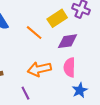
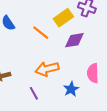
pink semicircle: (69, 67) -> (93, 73), moved
blue star: (80, 90) -> (71, 89), moved

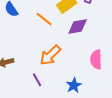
orange arrow: (47, 69) -> (50, 55), turned -30
blue star: (71, 89) -> (74, 85), moved

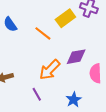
purple diamond: (78, 27) -> (76, 57), moved

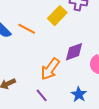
orange line: (43, 33) -> (27, 29), moved

